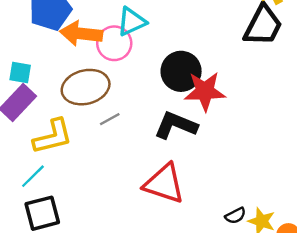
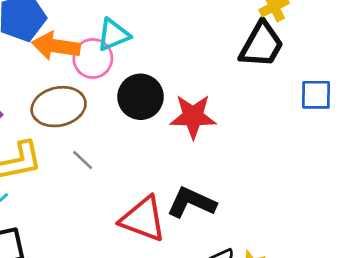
black circle: (181, 71) -> (141, 97), moved
gray line: (110, 119) -> (83, 160), moved, turned 70
black L-shape: (176, 125) -> (191, 203), moved

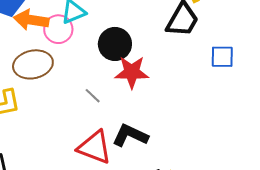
black circle: (141, 97) -> (115, 44), moved
gray line: (83, 160) -> (93, 96), moved

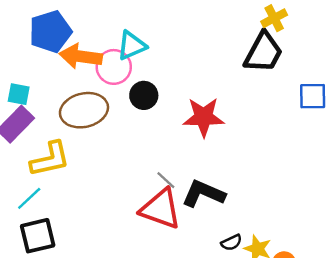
black circle: (115, 44) -> (144, 95), moved, size x0.7
gray line: (93, 96) -> (166, 180), moved

